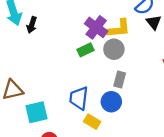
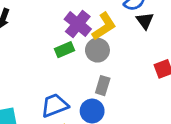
yellow L-shape: (119, 29) -> (104, 26), turned -30
blue trapezoid: (79, 98) -> (55, 105), turned 60

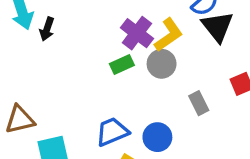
black triangle: (145, 21) -> (217, 27), size x1.5
gray rectangle: (103, 86) -> (199, 103), moved, turned -42

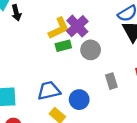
black arrow: (47, 29) -> (16, 13), turned -42
yellow L-shape: (169, 35) -> (59, 28), moved

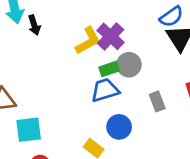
green rectangle: (63, 46) -> (109, 69), moved
blue trapezoid: (49, 91) -> (105, 90), moved

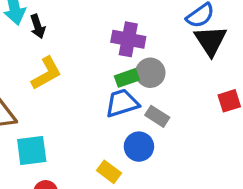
purple cross: (111, 36) -> (128, 39), turned -32
yellow L-shape: (88, 41) -> (46, 73), moved
gray rectangle: (157, 101) -> (157, 116), moved, turned -36

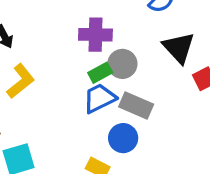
black triangle: (210, 41) -> (179, 48), moved
gray rectangle: (157, 116) -> (136, 105), size x1.4

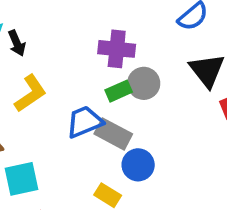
blue trapezoid: (99, 98) -> (85, 122), moved
gray rectangle: (136, 105) -> (113, 134), moved

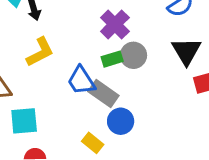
purple cross: (117, 49) -> (115, 24), turned 32
blue trapezoid: (85, 122) -> (81, 81), turned -108

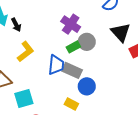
blue trapezoid: (81, 81) -> (56, 65), turned -130

